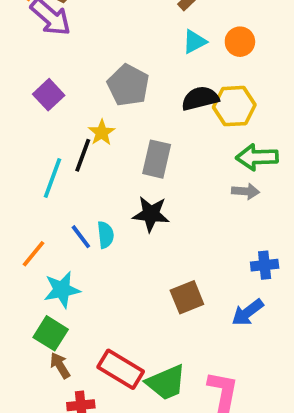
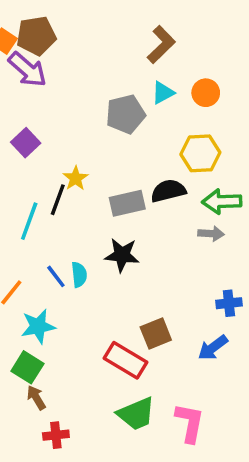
gray pentagon: (128, 85) -> (125, 114), moved, turned 30
black semicircle: (200, 98) -> (168, 191), moved
gray rectangle: (157, 159) -> (127, 203), turned 64
red rectangle: (121, 369) -> (125, 360), moved

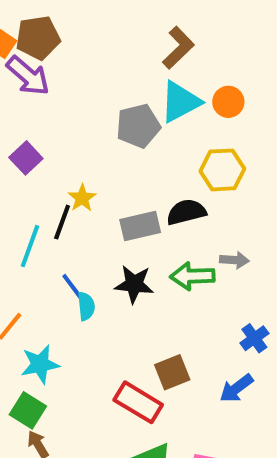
cyan triangle: (163, 93) -> (180, 102), size x1.6
green arrow: (222, 202) -> (192, 276), moved
blue line: (56, 276) -> (72, 286), moved
blue cross: (229, 303) -> (254, 338), turned -30

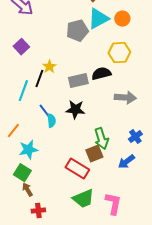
gray arrow: (234, 260) -> (125, 98), size x1.5
green arrow: (192, 276) -> (101, 139), moved, turned -105

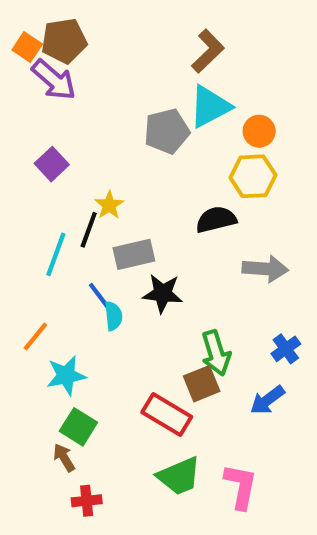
orange circle: (122, 19) -> (259, 131), moved
gray rectangle: (78, 81) -> (134, 254), moved
green square: (22, 173) -> (78, 427), moved

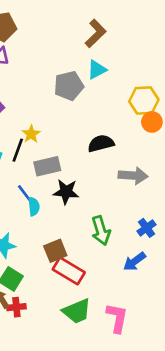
cyan triangle: (210, 107) -> (97, 70), size x0.7
orange circle: (259, 131) -> (152, 122), moved
yellow hexagon: (253, 176) -> (144, 100), moved
brown square: (202, 384) -> (55, 251), moved
red cross: (87, 501) -> (16, 307), moved

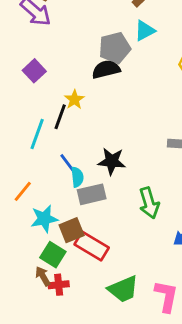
black semicircle: (101, 143) -> (106, 69), moved
gray rectangle: (47, 166) -> (92, 194), moved
brown square: (55, 251) -> (72, 230), moved
red rectangle: (69, 271) -> (92, 246), moved

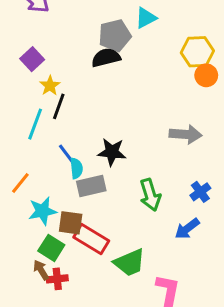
yellow star: (74, 100) -> (50, 86), moved
brown square: (72, 230) -> (71, 223), turned 30
green trapezoid: (123, 289) -> (130, 263), moved

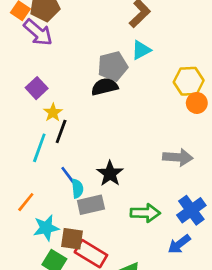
black star: (112, 152) -> (110, 174), turned 30
blue cross: (200, 192) -> (191, 210), size x1.5
green arrow: (150, 195) -> (145, 213), turned -72

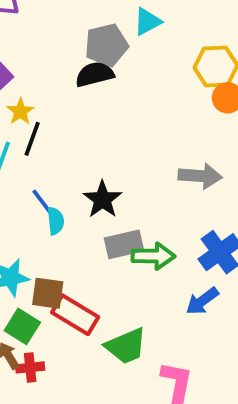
gray rectangle: (91, 205) -> (124, 244), moved

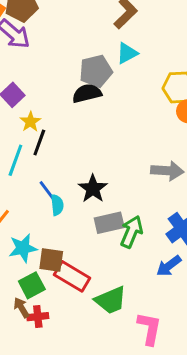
green arrow: (153, 256) -> (132, 232), turned -68
green square: (22, 326) -> (32, 285), turned 30

